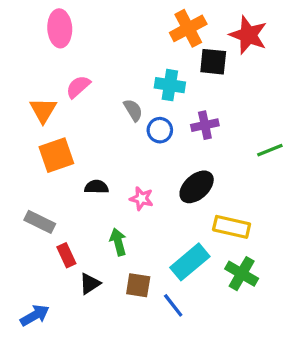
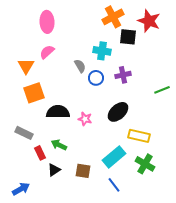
pink ellipse: (60, 28) -> (47, 22), moved
black semicircle: (96, 187) -> (58, 112), size x1.6
green arrow: (118, 242) -> (59, 145), moved, turned -49
blue line: (173, 305) -> (114, 185), moved

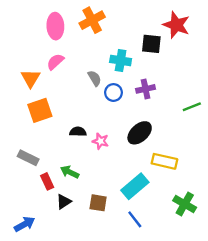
orange cross: (113, 17) -> (92, 20), moved
black semicircle: (58, 112) -> (78, 132), moved, size x0.6
green cross: (145, 164) -> (185, 204), moved

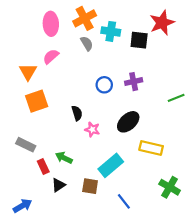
red star: (176, 25) -> (162, 23), turned 30
cyan cross: (121, 60) -> (111, 31), moved
gray semicircle: (95, 78) -> (87, 43), moved
black semicircle: (78, 132) -> (77, 113), moved, turned 72
cyan rectangle: (135, 186) -> (111, 165), moved

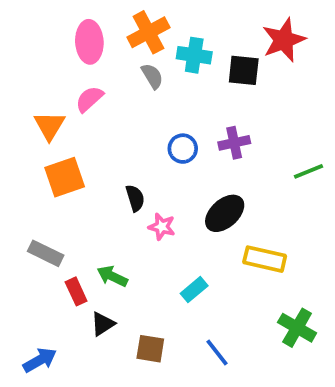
cyan rectangle: (111, 165) -> (194, 290), size x0.6
brown square: (90, 186) -> (150, 349), moved

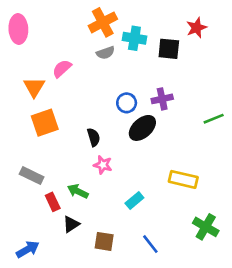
red star: (284, 40) -> (196, 28), size x0.7
pink ellipse: (89, 42) -> (18, 29), moved
gray semicircle: (152, 76) -> (105, 53), turned 102
black ellipse: (225, 213) -> (142, 128), moved
pink star: (162, 227) -> (103, 165), moved

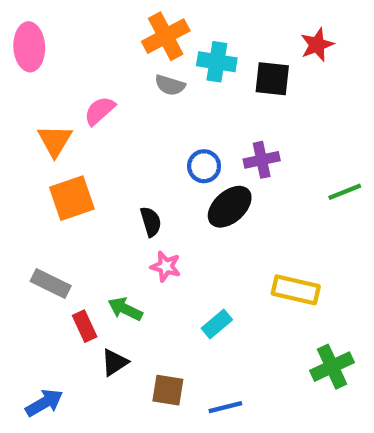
gray semicircle: (105, 53) -> (170, 85), turned 36
green cross: (206, 227) -> (332, 367), turned 35
blue line: (150, 244) -> (225, 407), moved, turned -66

